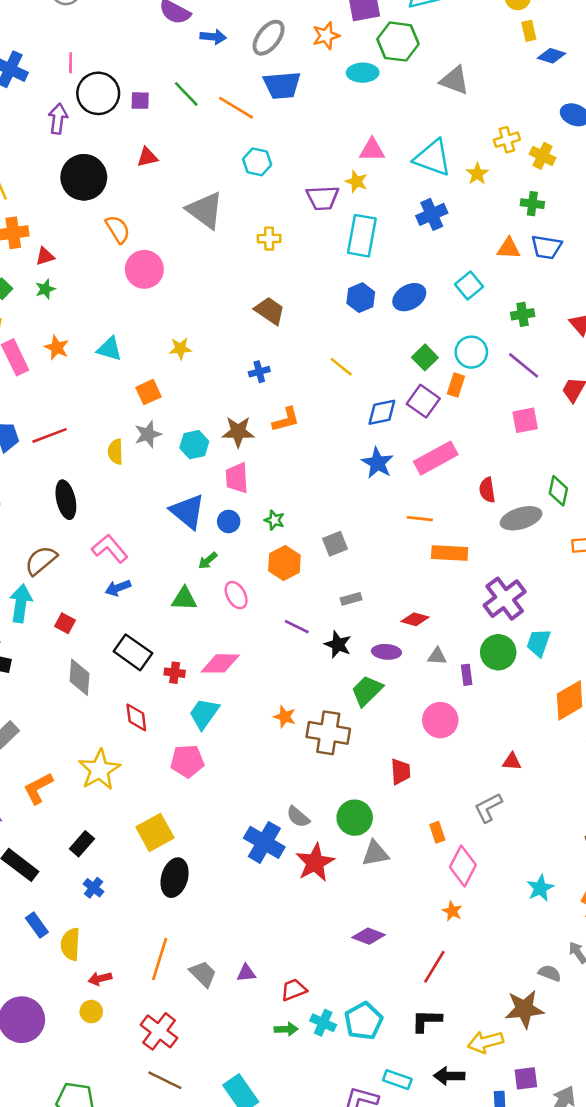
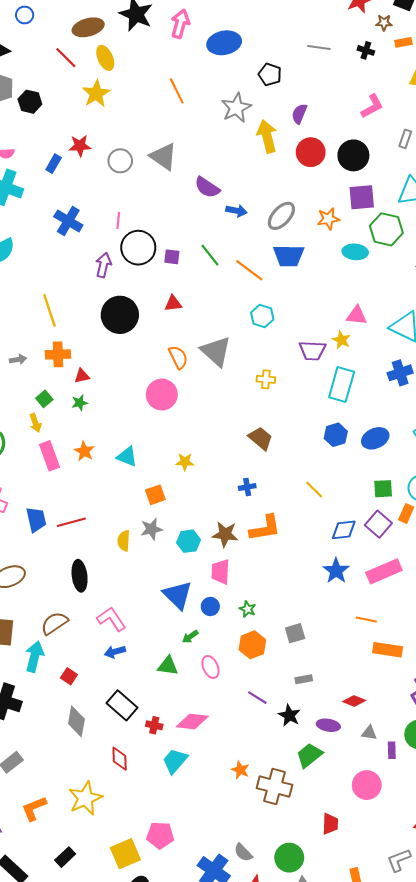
orange semicircle: (118, 229) -> (178, 357), moved
green square: (425, 357) -> (383, 489), turned 36
orange L-shape: (286, 420) -> (265, 528), size x1.4
pink pentagon: (187, 761) -> (160, 835), moved

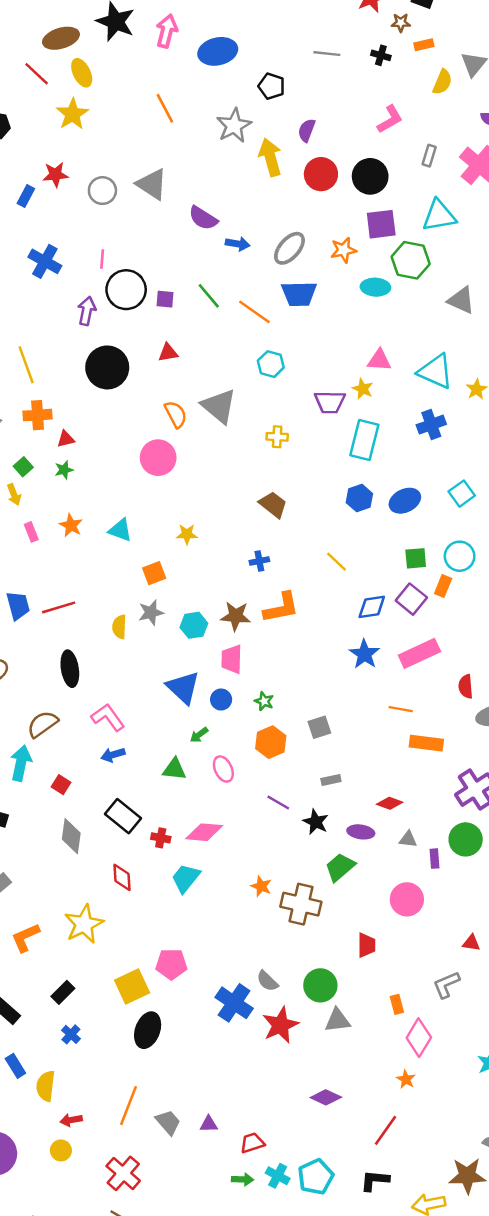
pink rectangle: (50, 456) -> (31, 532), size x0.6

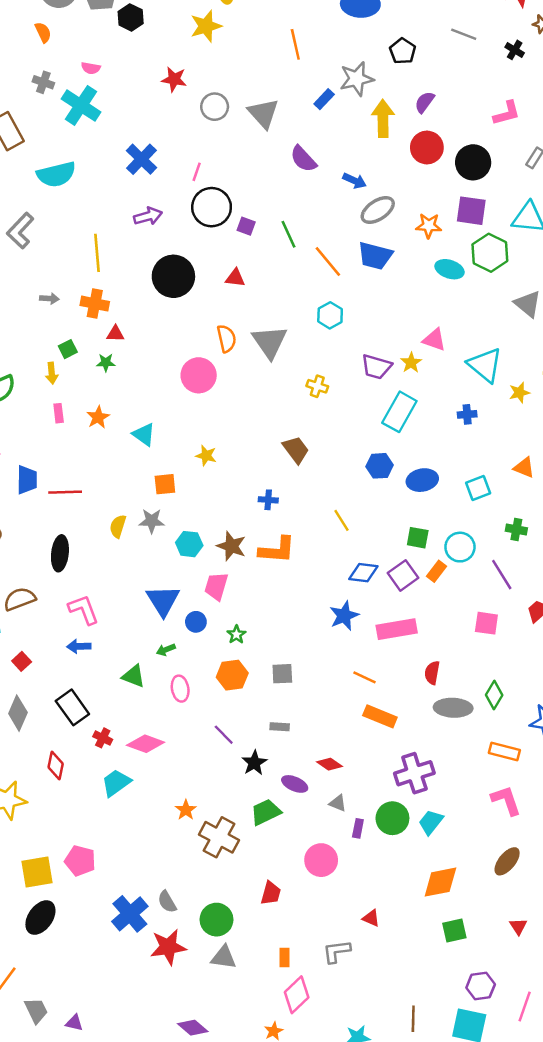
blue rectangle: (26, 196) -> (324, 99), moved
blue arrow: (238, 244) -> (355, 181), moved
purple arrow: (87, 311) -> (148, 216), moved, turned 48
blue cross: (431, 425) -> (467, 414), size x0.7

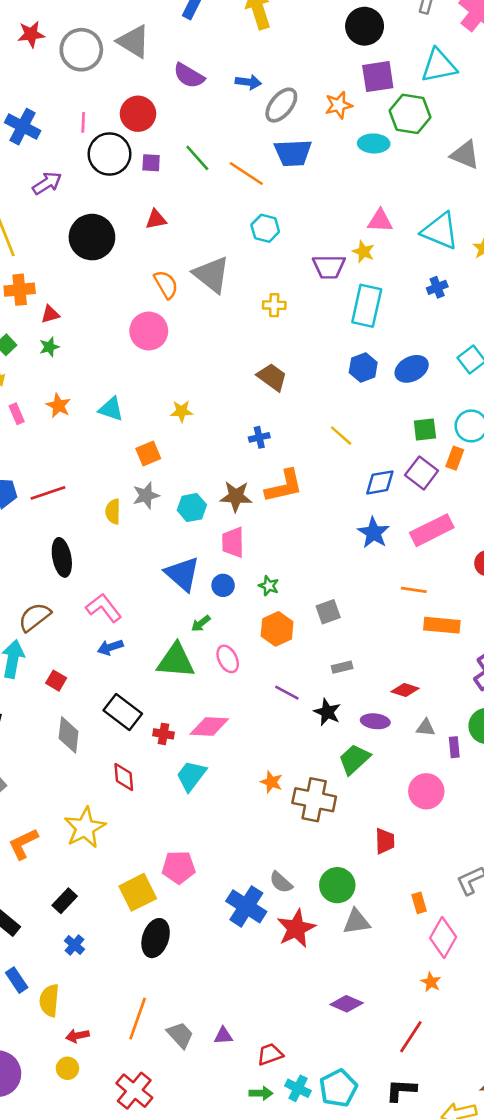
gray circle: (215, 107) -> (81, 50), size x1.4
red circle: (427, 147) -> (138, 114), moved
green triangle: (134, 676) -> (176, 661), size x1.5

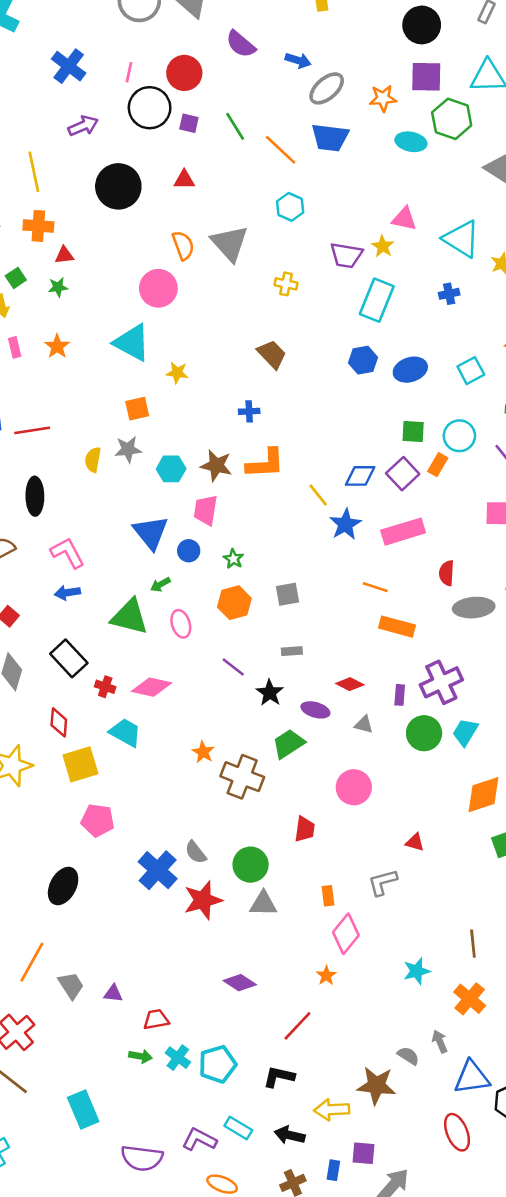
cyan triangle: (111, 409) -> (132, 343), moved, size x1.5
yellow line: (341, 436) -> (318, 495), moved
purple rectangle: (454, 747) -> (400, 695), moved
cyan trapezoid: (191, 776) -> (125, 733), turned 72
yellow square: (138, 892) -> (80, 764), moved

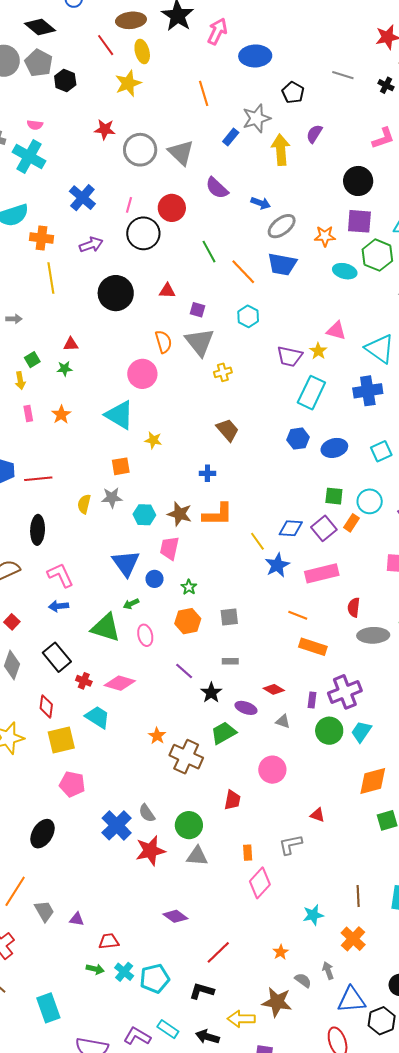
purple square: (189, 123) -> (198, 310), moved
orange cross: (38, 226) -> (42, 238), moved
yellow cross: (286, 284) -> (223, 372), moved, turned -30
blue cross: (449, 294) -> (368, 391), size x1.8
orange star: (326, 976) -> (281, 952), moved

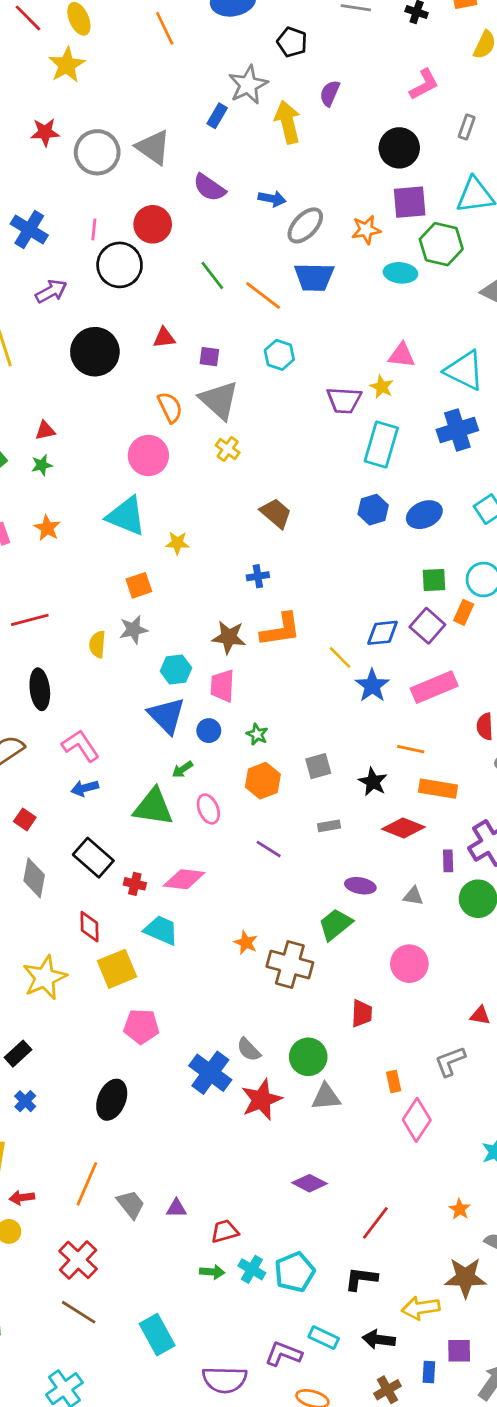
orange line: (204, 93) -> (165, 28), moved
yellow cross: (223, 372) -> (228, 449), moved, turned -30
cyan hexagon: (144, 515) -> (176, 669), moved
red diamond: (274, 689) -> (403, 828), moved, size x1.4
black star: (211, 693) -> (373, 782), moved

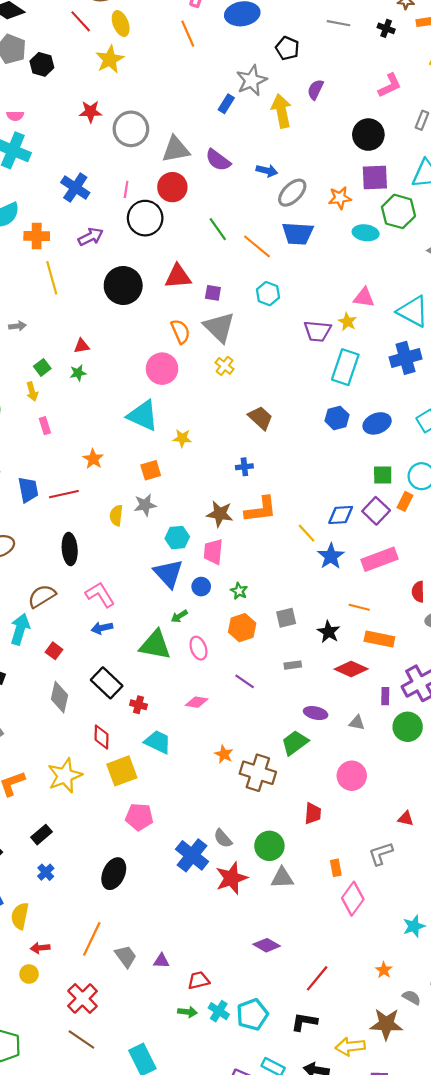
gray triangle: (153, 147) -> (176, 149), moved, turned -48
red triangle: (164, 338) -> (178, 277), size x1.5
orange star: (47, 528) -> (93, 459), moved
pink diamond: (184, 879) -> (197, 702), moved, size x0.7

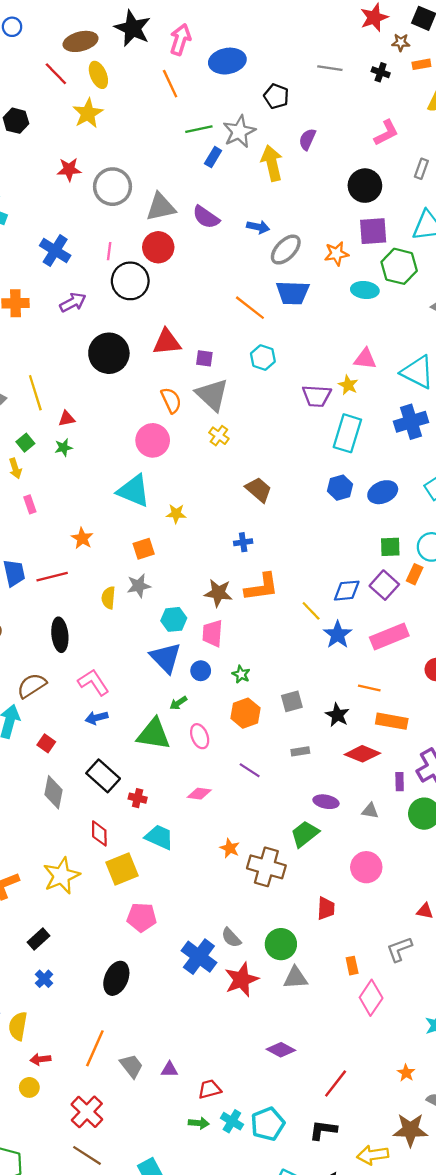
green line: (218, 229) -> (199, 129), moved, turned -65
yellow line: (52, 278) -> (35, 393), moved

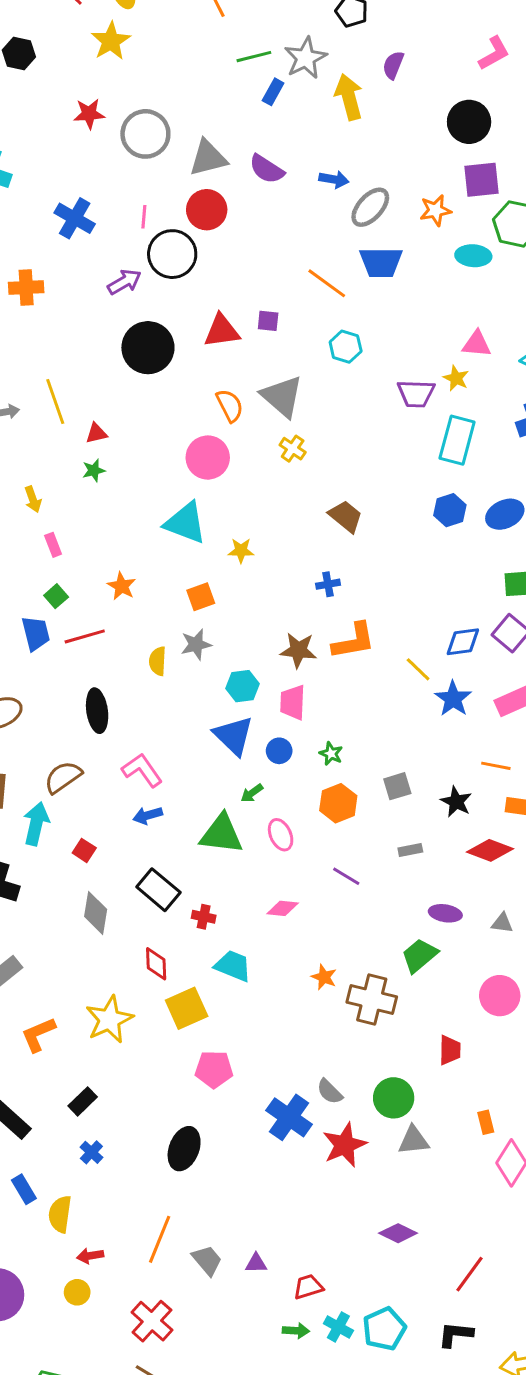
purple arrow: (73, 302) -> (124, 282), moved
purple square: (204, 358) -> (268, 321), moved
green square: (25, 443) -> (56, 596), moved

